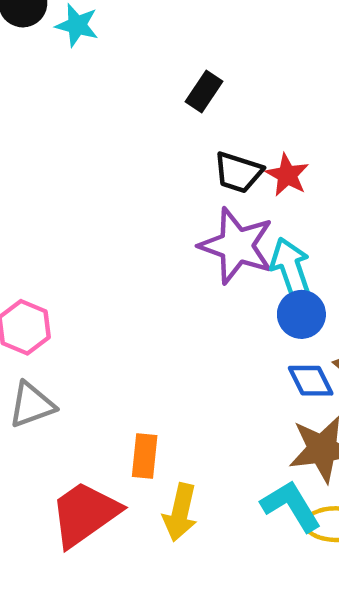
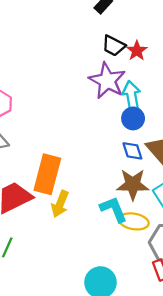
orange rectangle: (145, 456) -> (47, 174), size x1.8

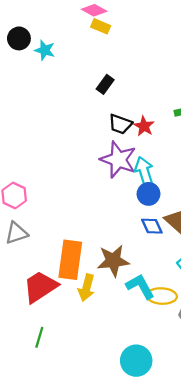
brown star: (133, 184) -> (113, 261), moved

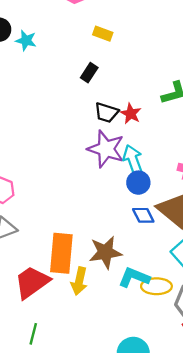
yellow rectangle: (101, 26) -> (103, 34), moved
cyan L-shape: (140, 286) -> (134, 277), turned -36

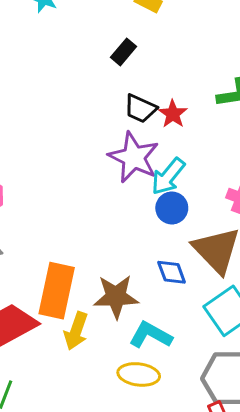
cyan arrow: (133, 160) -> (168, 176), turned -128
blue diamond: (143, 215) -> (172, 272), moved
yellow ellipse: (156, 286) -> (139, 374), moved

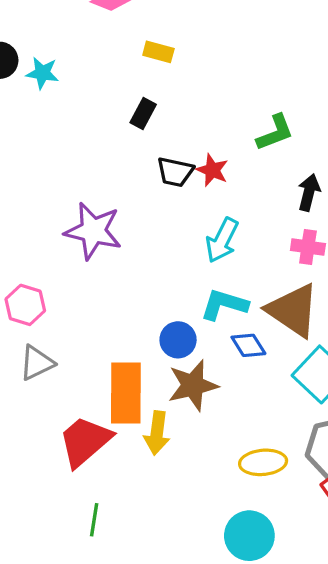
purple star: (134, 157) -> (93, 231), moved
blue circle: (172, 208) -> (178, 340), moved
cyan L-shape: (151, 335) -> (224, 305), moved
yellow ellipse: (139, 374) -> (263, 462), moved

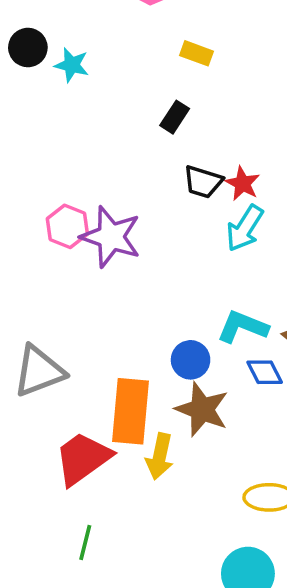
cyan arrow: (222, 240) -> (245, 228), moved
pink hexagon: (25, 305) -> (67, 226), moved
gray triangle: (37, 363) -> (39, 371), size x1.4
brown star: (193, 385) -> (202, 409), turned 30

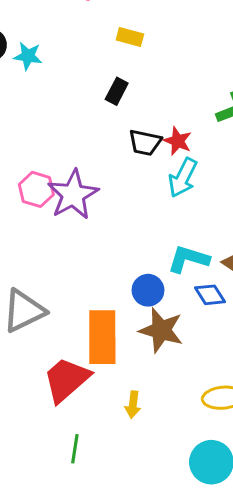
purple star: (111, 237) -> (73, 195), turned 30
yellow arrow: (160, 456) -> (133, 405), moved, size x0.7

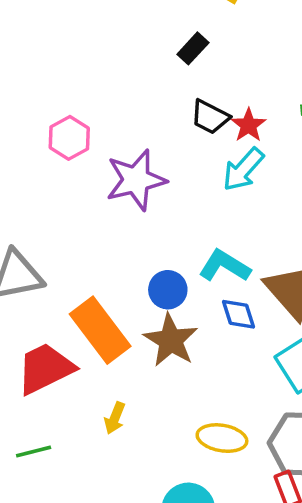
purple star: (73, 195) -> (136, 180), moved
orange rectangle: (102, 337) -> (100, 330), turned -52
green line: (75, 449) -> (34, 451), turned 52

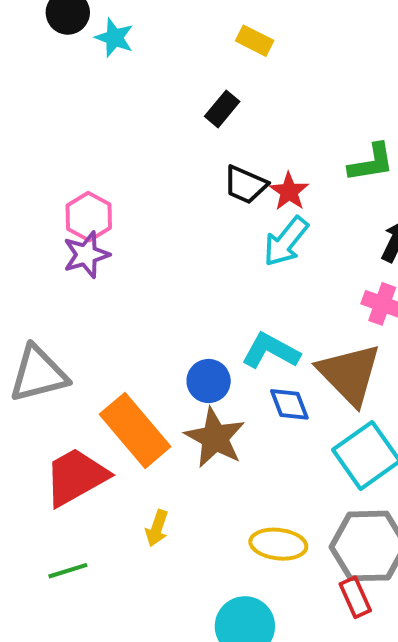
purple star: (136, 180) -> (86, 255), moved, size x0.7

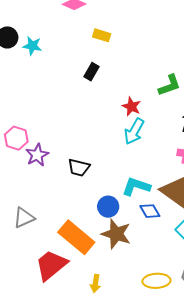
black trapezoid: (245, 185) -> (79, 168), moved
pink hexagon: (89, 217) -> (16, 138), moved
gray triangle: (38, 374) -> (24, 218), size x0.7

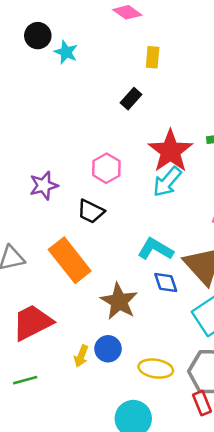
yellow rectangle: (102, 35) -> (153, 57), turned 66
red star: (131, 106) -> (170, 151), size x1.8
pink hexagon: (16, 138) -> (106, 168), moved
blue circle: (108, 207) -> (108, 349), moved
orange rectangle: (76, 237) -> (70, 260), moved

